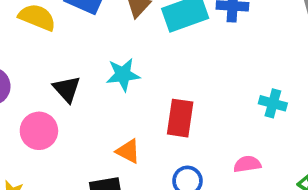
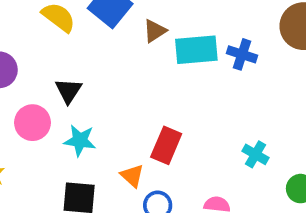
cyan star: (123, 75) -> (80, 140), moved
orange triangle: (128, 151) -> (132, 176), moved

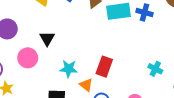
cyan star: (80, 140) -> (69, 69), moved

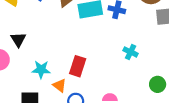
cyan cross: (155, 69) -> (131, 52), moved

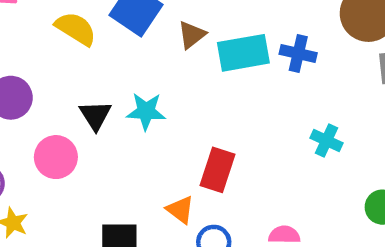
cyan star: (41, 70) -> (146, 111), moved

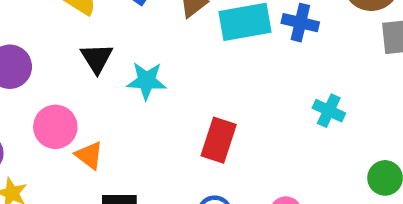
black triangle: (95, 115) -> (97, 58), moved
orange triangle: (180, 210) -> (89, 155), moved

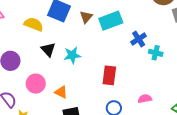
blue cross: (300, 23) -> (139, 39), moved, turned -35
orange triangle: (89, 155) -> (61, 92), moved

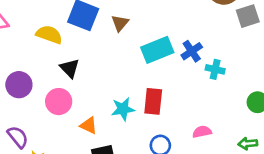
cyan rectangle: (111, 21) -> (157, 50), moved
cyan star: (72, 55) -> (123, 109), moved
pink circle: (36, 84) -> (59, 102), moved

